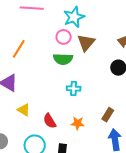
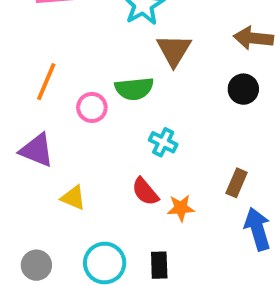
pink circle: (64, 37) -> (92, 107), moved
cyan cross: (74, 88) -> (163, 142), turned 32
red semicircle: (50, 121) -> (145, 192), moved

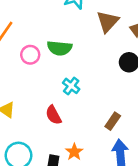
brown triangle: (174, 50) -> (108, 22), moved
orange star: (181, 208) -> (74, 152), moved, turned 30

